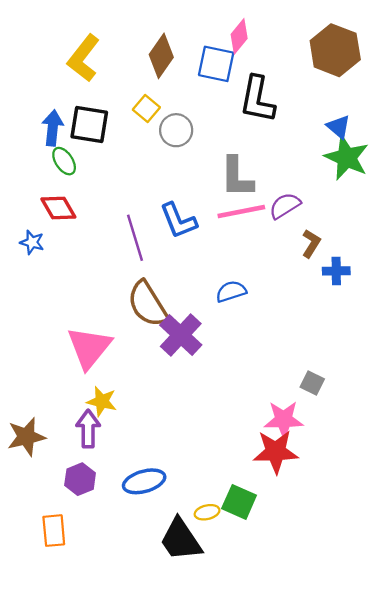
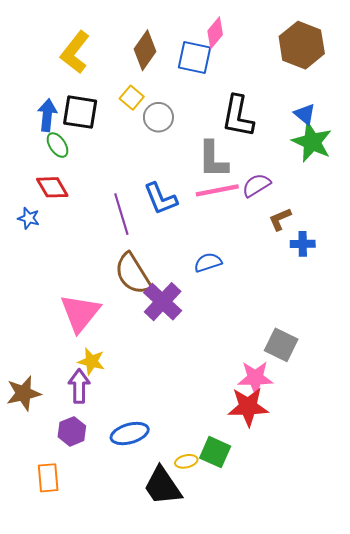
black L-shape: (257, 99) -> (238, 116), moved
brown L-shape: (311, 243) -> (280, 219), turned -145
gray square: (312, 383) -> (281, 345), size x1.5

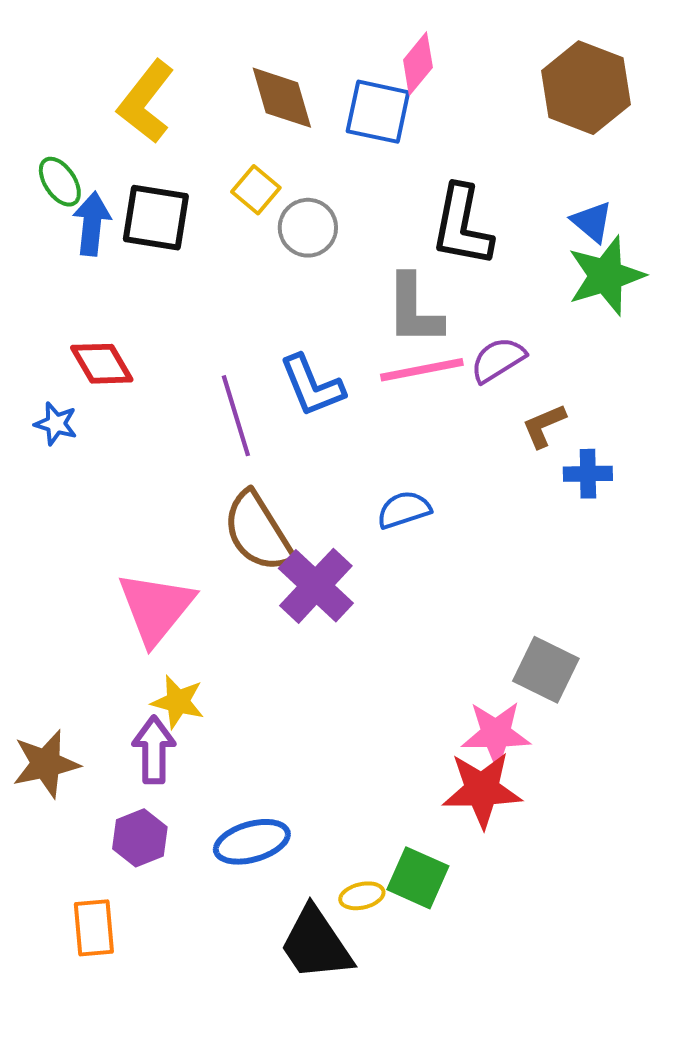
brown diamond: (145, 50) -> (282, 98), turned -51
green star: (312, 142) -> (606, 276), turned 30
green ellipse: (57, 145) -> (60, 182), moved

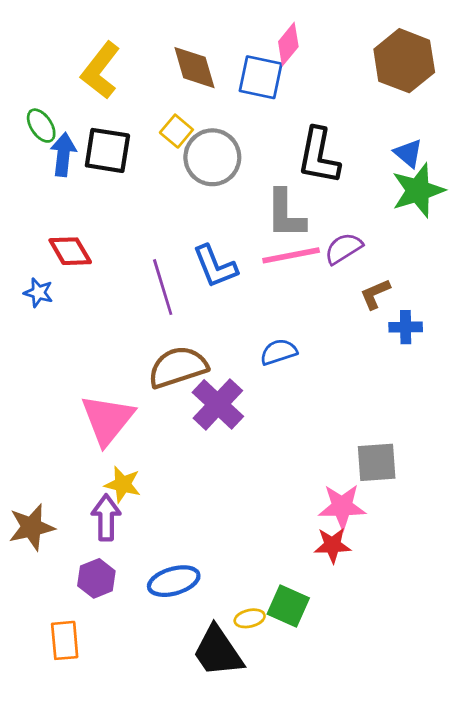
gray circle: (308, 228) -> (212, 157), size x1.4
brown semicircle: (258, 532) -> (178, 367), turned 104
gray square: (546, 670) -> (377, 462), turned -30
red star: (482, 790) -> (332, 545), size x0.7

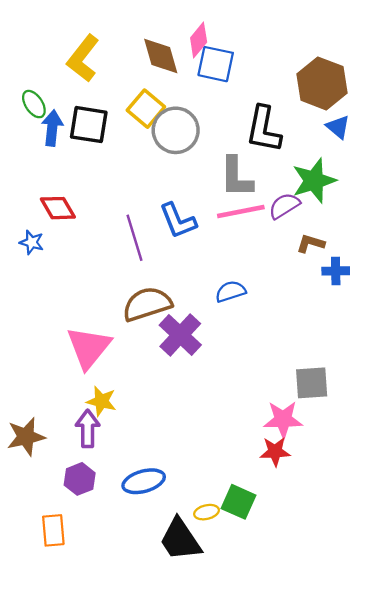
pink diamond: (288, 44) -> (199, 40), moved
brown hexagon: (404, 61) -> (322, 83), moved
yellow square: (176, 131) -> (146, 109), size x1.4
green star: (418, 190) -> (314, 181), moved
brown L-shape: (375, 294) -> (311, 243), turned 40

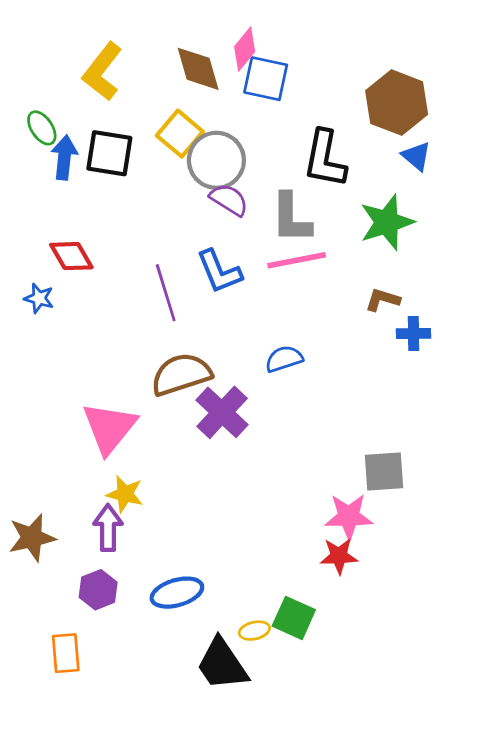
purple semicircle: (284, 206) -> (229, 200), moved, turned 64

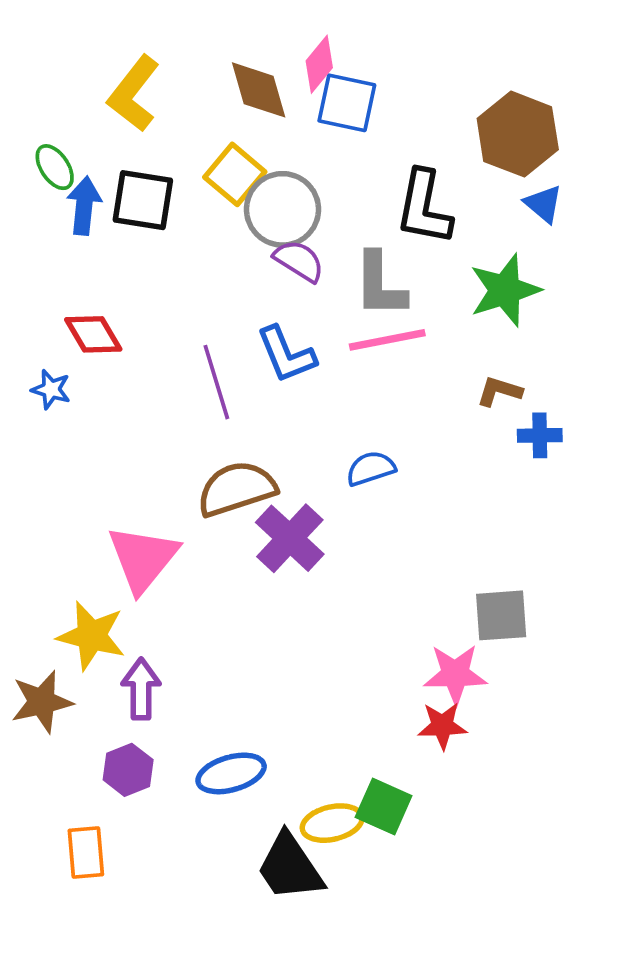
yellow star: (125, 494) -> (91, 636), moved, size x1.4
yellow ellipse: (254, 631) -> (332, 823), size x1.5

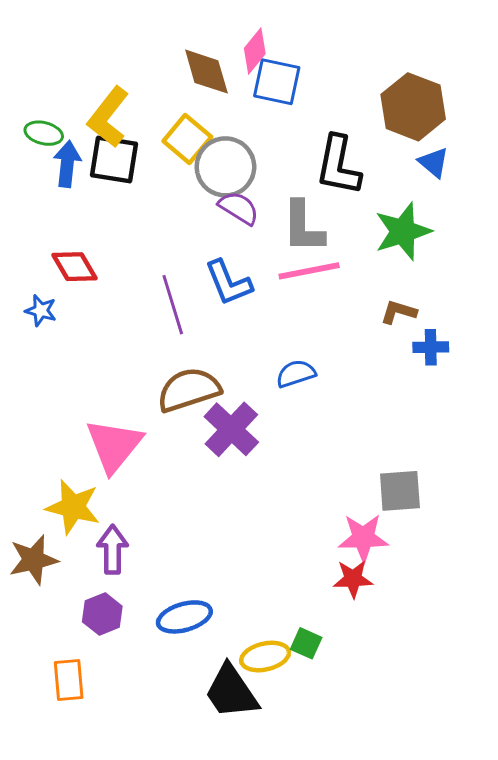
yellow L-shape: (134, 94) -> (108, 117), moved
green ellipse: (55, 167) -> (44, 133), turned -42
green square: (384, 807) -> (306, 643), size x0.7

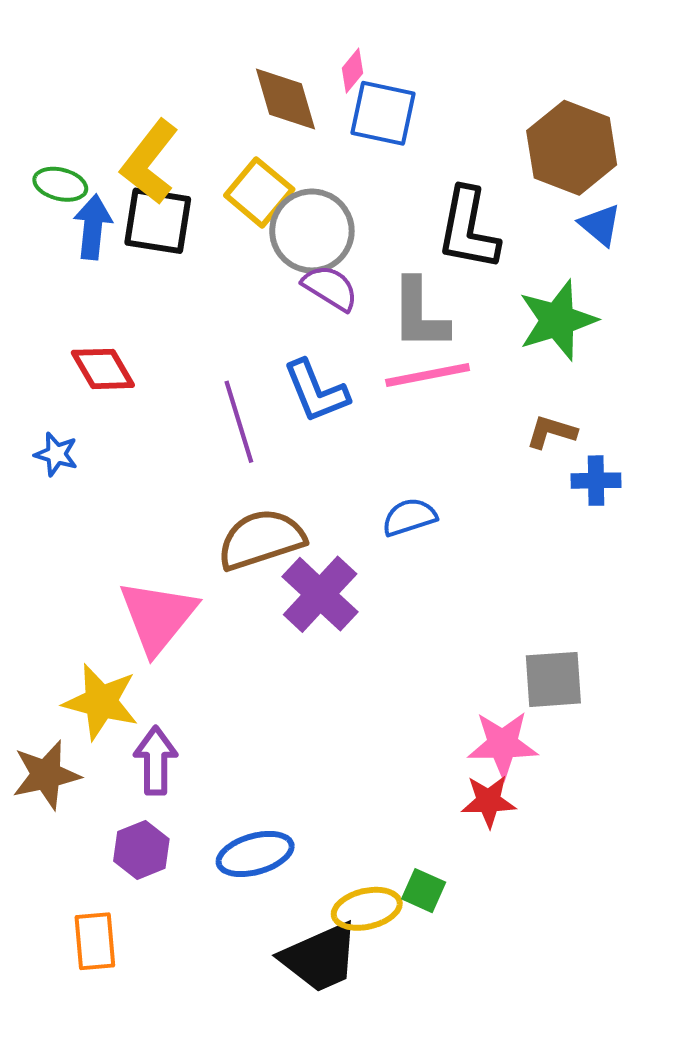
pink diamond: (255, 51) -> (353, 71), size x0.7
blue star: (41, 311) -> (56, 454), moved
black trapezoid: (231, 692) -> (320, 957), turned -80

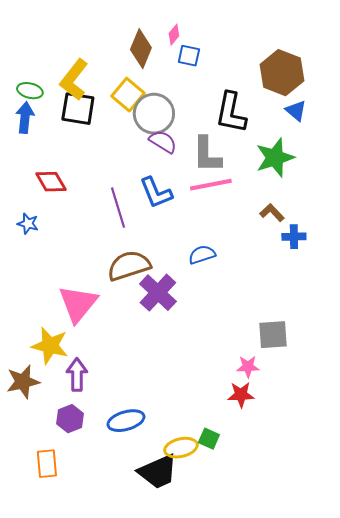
brown diamond: (286, 99) -> (141, 49), turned 39
blue square: (383, 113) -> (189, 56), size x0.7
blue arrow: (93, 227) -> (25, 118), moved
brown L-shape: (551, 432) -> (272, 213), turned 30
pink star: (503, 744) -> (248, 367), size x0.7

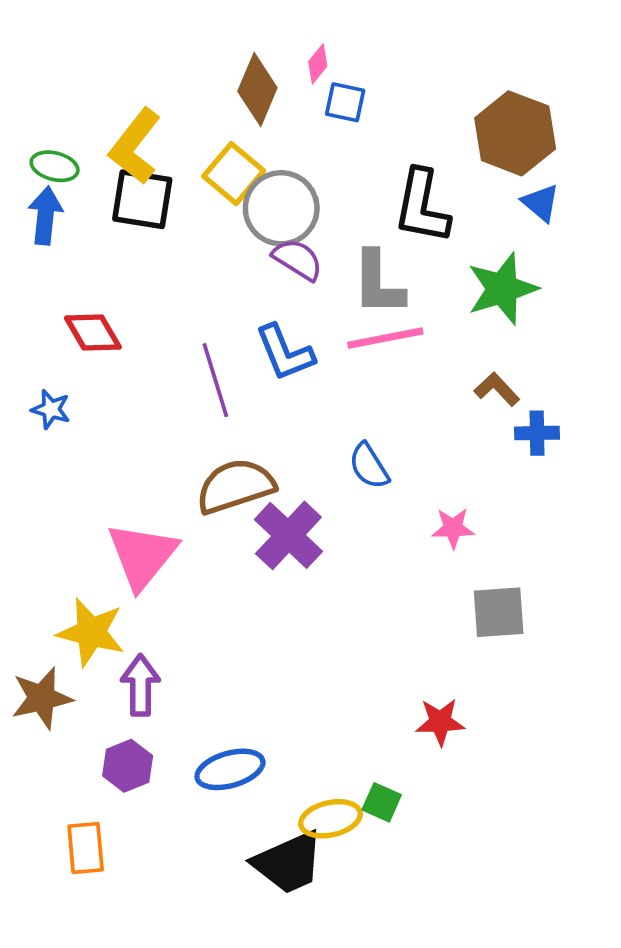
blue semicircle: (202, 255) -> (369, 466), turned -104
pink star: (248, 367) -> (453, 528), moved

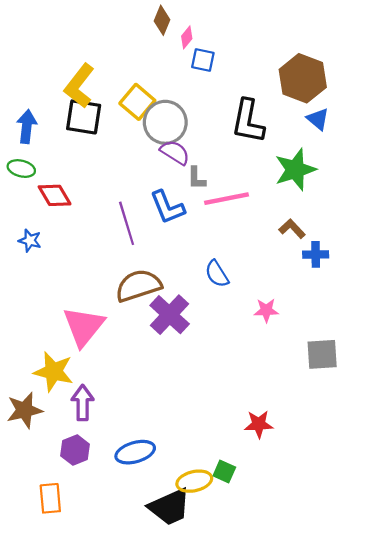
brown diamond: (257, 89) -> (162, 20), moved, size x0.7
green ellipse: (55, 166) -> (21, 169), moved
gray L-shape: (378, 283) -> (196, 178), moved, size x0.6
gray square: (499, 612) -> (322, 354), moved

